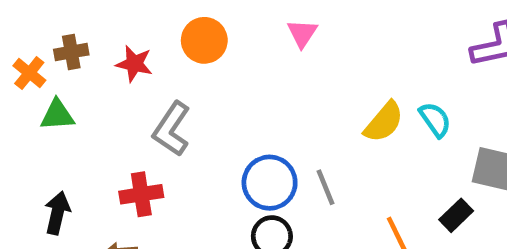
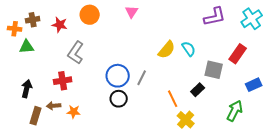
orange cross: (29, 73) -> (15, 29), turned -32
gray line: (326, 187) -> (142, 78), turned 49

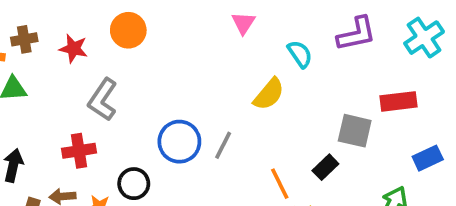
pink triangle: (132, 12) -> (243, 23), moved
cyan semicircle: (189, 49) -> (300, 54), moved
red rectangle: (238, 54) -> (398, 101), turned 48
black circle: (119, 99) -> (134, 184), moved

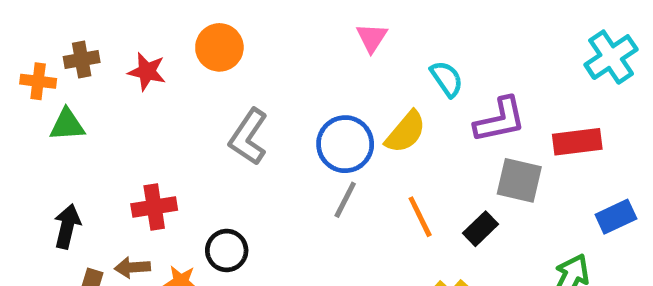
purple L-shape: (356, 34) -> (500, 120), moved
gray L-shape: (103, 100) -> (248, 137), moved
blue circle: (179, 142) -> (345, 144), moved
orange line: (280, 184) -> (420, 217), moved

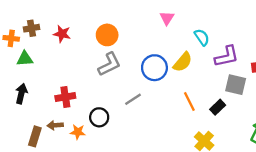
orange circle: (219, 47) -> (107, 35), moved
gray L-shape: (248, 137) -> (109, 64), turned -150
gray line: (345, 200) -> (133, 99), moved, turned 30
black arrow: (67, 226) -> (21, 94), moved

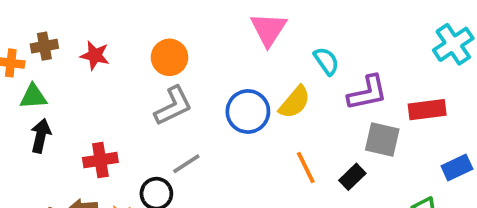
pink triangle: (167, 18) -> (268, 29), size x1.5
black arrow: (21, 94) -> (41, 136), moved
gray line: (133, 99) -> (186, 164), moved

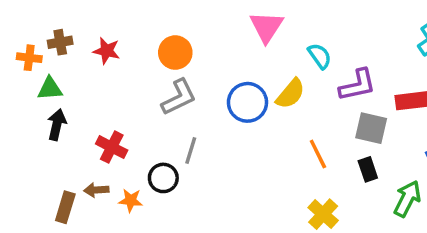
red cross: (100, 160) -> (112, 147), turned 36
gray line: (186, 164) -> (191, 150), turned -40
orange line: (306, 167) -> (318, 154), moved
black rectangle: (352, 177) -> (368, 169), moved, turned -65

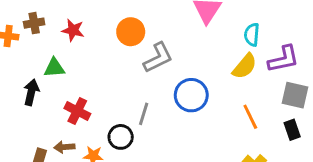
cyan semicircle: (320, 56) -> (252, 35), turned -140
green triangle: (50, 89) -> (54, 68), moved
yellow semicircle: (290, 94) -> (245, 66), moved
gray L-shape: (179, 97) -> (158, 58), moved
blue circle: (247, 102) -> (191, 95), moved

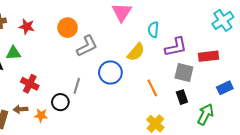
yellow semicircle: (245, 66) -> (136, 52), moved

